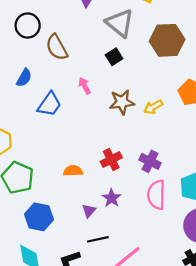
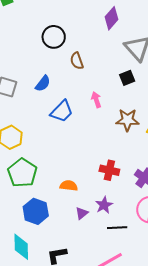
brown semicircle: (57, 47) -> (77, 61), size x0.7
red cross: (111, 160) -> (109, 170), turned 30
orange semicircle: (73, 171) -> (69, 186), moved
black line: (98, 239) -> (117, 228), moved

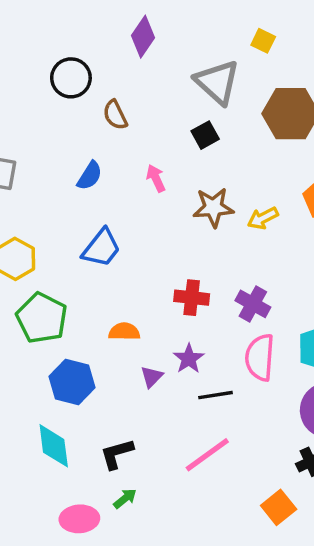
purple diamond: (111, 18) -> (143, 37), moved
blue semicircle: (43, 84) -> (90, 176), moved
blue trapezoid: (62, 111) -> (101, 248), moved

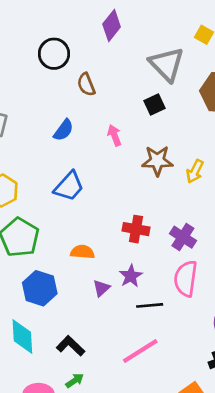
yellow arrow: (263, 218) -> (195, 171), turned -40
black L-shape: (117, 454) -> (71, 346), turned 56

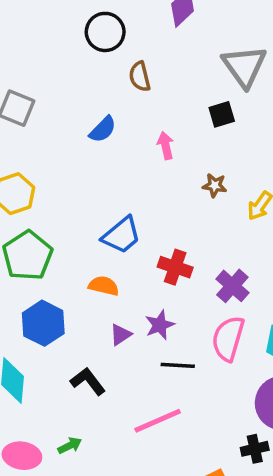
brown star: (157, 161) -> (215, 185), size x0.6
blue trapezoid: (69, 186) -> (121, 235), moved
black L-shape: (71, 346) -> (88, 381), moved

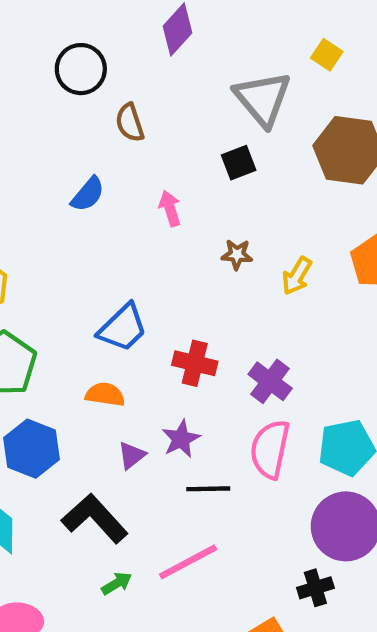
black L-shape: (88, 381) -> (95, 518), size x1.4
green arrow: (70, 446) -> (117, 583), moved

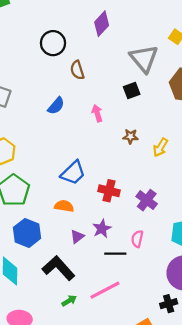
pink semicircle: (270, 449) -> (137, 239), moved, size x0.6

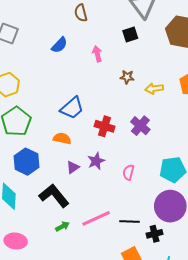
yellow arrow: (160, 147) -> (154, 89), turned 48
purple cross: (147, 200) -> (140, 126), moved
black line: (115, 254) -> (129, 221), moved

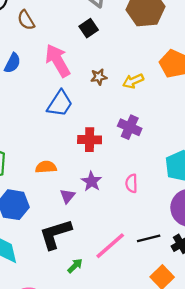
pink arrow: (97, 54) -> (58, 61), size x1.8
blue trapezoid: (72, 108) -> (60, 104), moved
black L-shape: (54, 196) -> (55, 234), turned -52

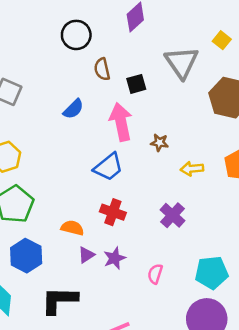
black square: (89, 28) -> (136, 84), moved
brown star: (99, 77) -> (159, 143), moved
red cross: (90, 140) -> (113, 212), moved
purple triangle: (67, 196) -> (86, 255), moved

